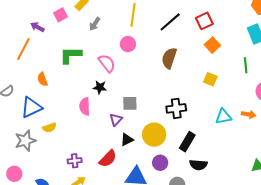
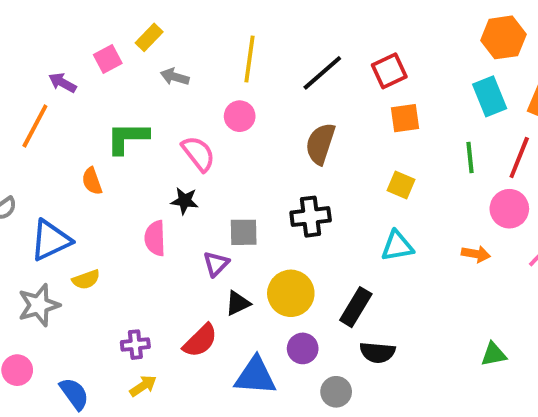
gray arrow: (95, 24) -> (175, 77), turned 72
orange square: (212, 45) -> (405, 118), turned 35
orange semicircle: (42, 79) -> (92, 181), moved
black cross: (176, 108) -> (311, 217), moved
cyan triangle: (223, 116) -> (397, 246), moved

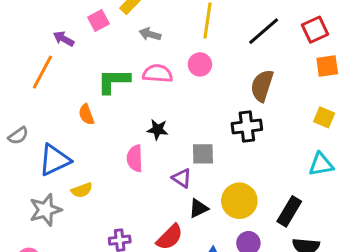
pink semicircle: (198, 154) -> (158, 74), moved, turned -48
black cross: (311, 217) -> (247, 127), moved
purple triangle: (216, 264) -> (182, 178), turned -40

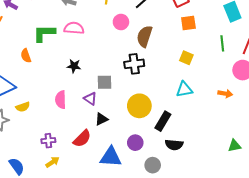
pink circle: (200, 64) -> (121, 22), moved
pink semicircle: (135, 158) -> (61, 100), moved
yellow circle: (239, 201) -> (139, 106), moved

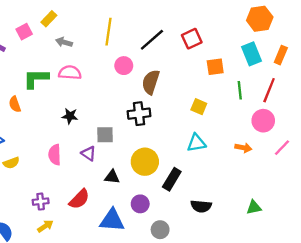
orange square: (188, 23) -> (215, 67), moved
black triangle: (102, 119) -> (112, 177), moved, turned 32
black semicircle: (174, 145) -> (201, 206), moved

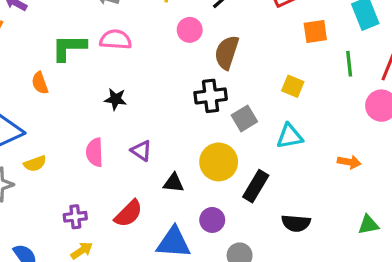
gray square: (105, 135) -> (244, 118), moved, turned -30
orange arrow: (243, 148) -> (349, 162), moved

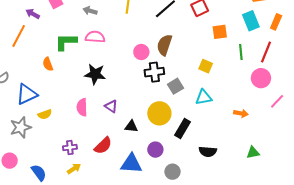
pink circle: (190, 30) -> (141, 52), moved
black star: (116, 99) -> (95, 74), size x1.5

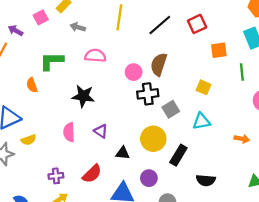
pink semicircle: (95, 37) -> (95, 56), moved

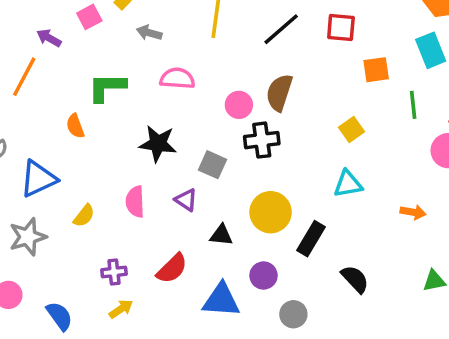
red square: (197, 24) -> (341, 27), turned 30
yellow square: (204, 87) -> (351, 129), turned 32
gray square: (171, 109) -> (212, 165), moved, turned -35
yellow semicircle: (29, 140) -> (84, 216), moved, turned -32
black semicircle: (206, 180) -> (355, 279), turned -138

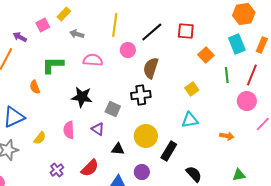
orange square: (376, 70) -> (206, 55), turned -35
pink circle: (239, 105) -> (128, 50), moved
purple cross: (114, 272) -> (57, 170), turned -32

